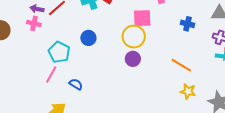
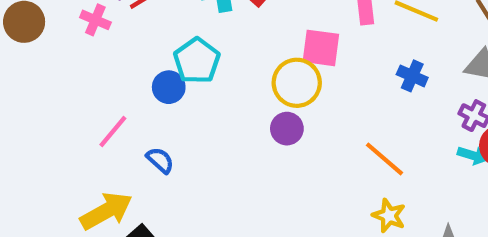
blue circle: (88, 38) -> (169, 87), moved
cyan pentagon: (59, 52) -> (197, 61), moved

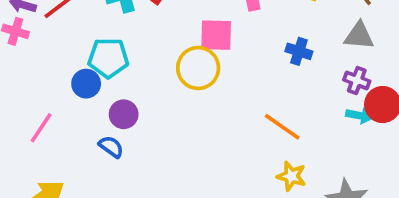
cyan pentagon: (197, 61) -> (108, 58), turned -30
purple circle: (287, 129) -> (124, 114), moved
blue semicircle: (160, 160) -> (111, 147), moved

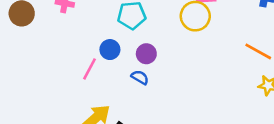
blue circle: (86, 84) -> (110, 50), moved

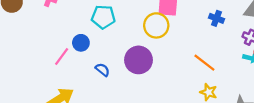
purple circle: (146, 54) -> (138, 60), moved, size x1.6

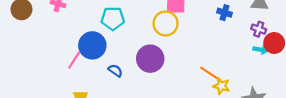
blue circle: (81, 43) -> (92, 45), size x1.6
orange line: (204, 63) -> (210, 74), moved

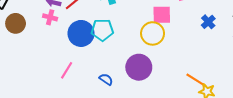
blue cross: (225, 13) -> (208, 22), turned 32
blue circle: (92, 45) -> (81, 33), moved

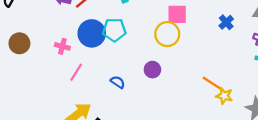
pink cross: (50, 17) -> (62, 46), moved
brown circle: (16, 23) -> (19, 43), moved
purple circle: (139, 67) -> (152, 70), size x0.6

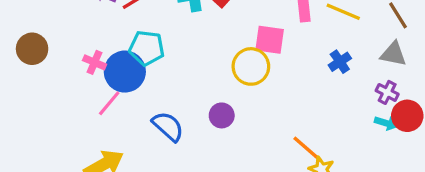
cyan pentagon: (114, 30) -> (147, 48), moved
blue circle: (92, 33) -> (125, 72), moved
blue semicircle: (118, 82) -> (168, 126), size x1.5

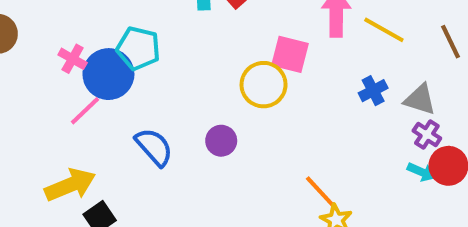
gray triangle: (393, 54) -> (420, 99), moved

